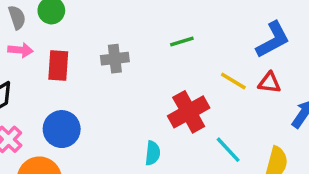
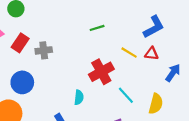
gray cross: (115, 59) -> (44, 50), moved
red rectangle: (58, 66) -> (20, 43), turned 30

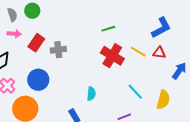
red cross: (101, 72) -> (112, 56), moved, turned -30

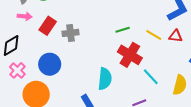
green line: (108, 29) -> (123, 30), moved
red cross: (112, 56) -> (130, 55), moved
cyan semicircle: (91, 94) -> (105, 79), size x1.5

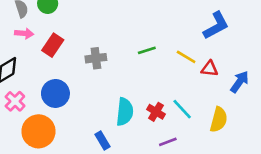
gray cross: (71, 33) -> (96, 58), moved
red triangle: (176, 36) -> (210, 69), moved
red cross: (130, 55) -> (156, 112), moved, size x0.6

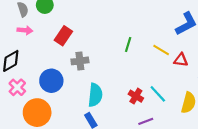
red rectangle: (53, 45) -> (63, 36), moved
green line: (147, 50) -> (128, 45), turned -56
gray cross: (96, 58) -> (80, 61), moved
cyan semicircle: (125, 112) -> (95, 95), moved

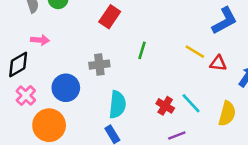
pink arrow: (25, 30) -> (40, 40), moved
red rectangle: (63, 36) -> (110, 17), moved
green line: (128, 45) -> (142, 50), moved

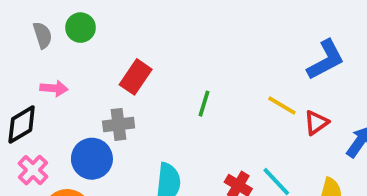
red rectangle: (110, 17) -> (136, 77), moved
red triangle: (218, 63) -> (316, 123), turned -42
gray cross: (99, 65) -> (119, 124), moved

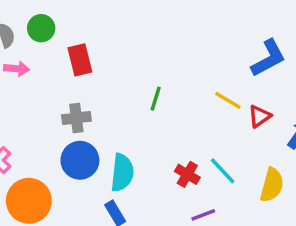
red rectangle: (136, 77) -> (80, 60), moved, turned -48
pink arrow: (54, 88) -> (17, 69), moved
blue circle: (92, 159) -> (80, 160), moved

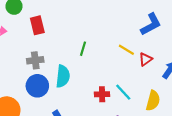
cyan semicircle: (122, 173) -> (63, 76), moved
red cross: (187, 174) -> (102, 94), turned -32

